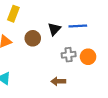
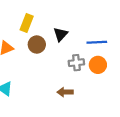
yellow rectangle: (13, 14) -> (27, 23), moved
blue line: (78, 26) -> (97, 42), moved

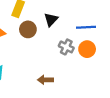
gray cross: (76, 63) -> (66, 47), turned 32
brown arrow: (65, 92) -> (45, 80), moved

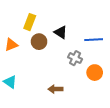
black triangle: (51, 20) -> (61, 32), turned -40
orange circle: (87, 49) -> (95, 73), moved

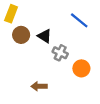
black triangle: (61, 32) -> (45, 36), moved
blue line: (94, 40) -> (79, 20), moved, turned 42

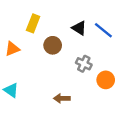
brown circle: (21, 35) -> (53, 45), moved
black triangle: (45, 36) -> (79, 28), moved

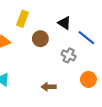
blue line: (103, 30) -> (86, 38), moved
orange circle: (106, 80) -> (88, 79), moved

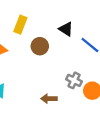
gray cross: (69, 55) -> (74, 80), moved

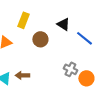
brown arrow: (49, 99) -> (22, 75), moved

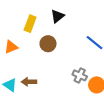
black triangle: (63, 24) -> (57, 16), moved, turned 48

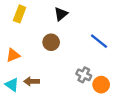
yellow rectangle: (30, 24) -> (20, 14), moved
orange triangle: (11, 47) -> (13, 55), moved

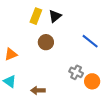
yellow rectangle: (20, 14) -> (36, 16), moved
brown arrow: (32, 81) -> (38, 90), moved

